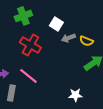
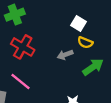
white square: (56, 24) -> (78, 24), moved
gray arrow: (68, 38) -> (65, 55), moved

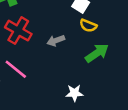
gray arrow: (65, 55) -> (56, 41), moved

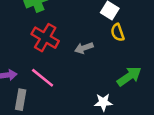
yellow semicircle: (88, 26) -> (118, 32), turned 49
green arrow: (97, 53) -> (129, 76), moved

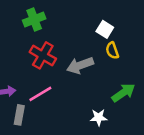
gray arrow: (84, 48) -> (80, 65), size x1.5
pink line: (43, 78) -> (40, 94), turned -70

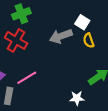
red cross: (43, 55) -> (16, 40), moved
gray arrow: (80, 65) -> (61, 36), moved

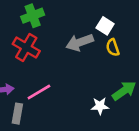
white star: (77, 98) -> (100, 106), moved

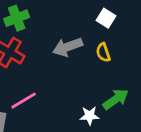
white square: (105, 26) -> (106, 18), moved

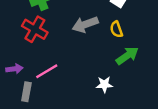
green arrow: (116, 99) -> (127, 56), moved

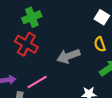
gray arrow: (85, 24) -> (68, 56), moved

